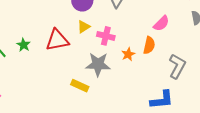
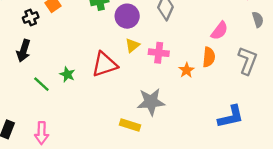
gray star: (98, 64) -> (151, 102), moved
gray L-shape: (177, 66) -> (248, 61), moved
yellow rectangle: (80, 86) -> (130, 125), moved

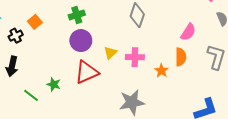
purple circle: (127, 16) -> (81, 41), moved

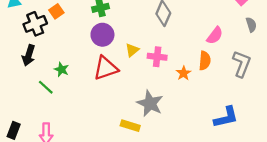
black cross: (16, 36) -> (35, 24), size x1.5
green star: (54, 84) -> (61, 69), moved
gray star: (132, 102) -> (150, 103), turned 30

